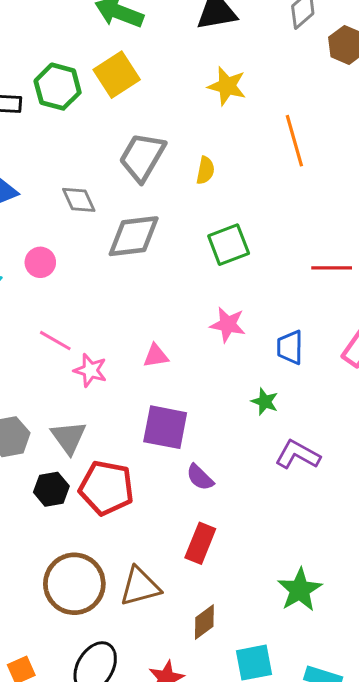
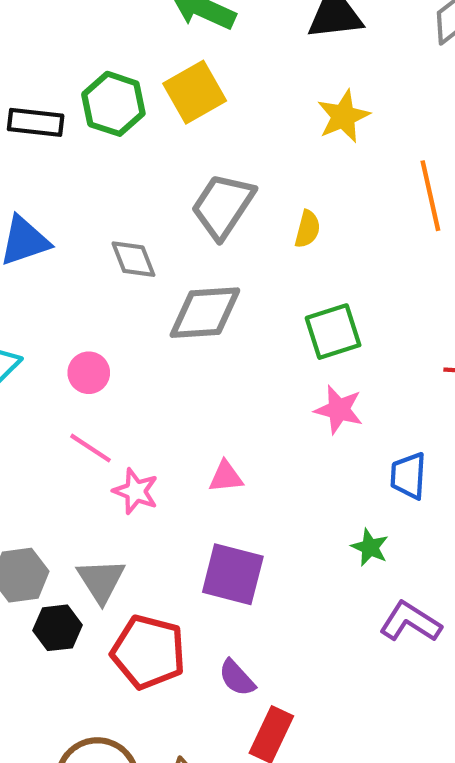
yellow star: (227, 86) -> (343, 116), turned 30
pink circle: (40, 262) -> (89, 373), moved
pink star: (228, 325) -> (339, 410), moved
purple semicircle: (200, 477) -> (237, 678), moved
black hexagon: (51, 489) -> (58, 628), moved

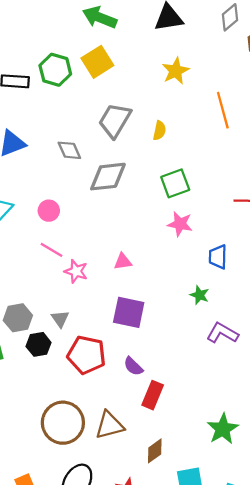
gray triangle: (101, 581) -> (60, 319), size x0.7

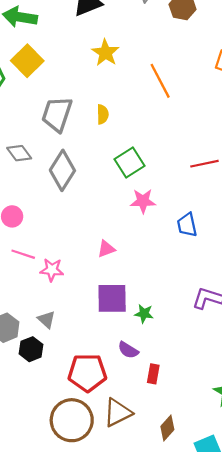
gray diamond: (108, 177) -> (62, 170), turned -39
pink triangle: (123, 262) -> (106, 249), moved
green star: (200, 295) -> (144, 314), moved
red pentagon: (86, 355) -> (87, 373), moved
red rectangle: (153, 395) -> (153, 374), size x0.7

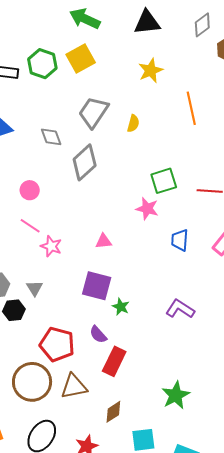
green square: (130, 162) -> (164, 181), moved
red rectangle: (153, 374) -> (114, 361), size x1.6

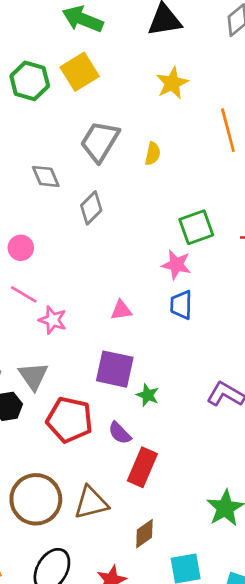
gray diamond: (85, 162) -> (91, 208), size x0.7
blue trapezoid: (180, 240) -> (181, 305), moved
gray triangle: (35, 288) -> (33, 376), size x1.4
red pentagon: (57, 344) -> (70, 420), moved

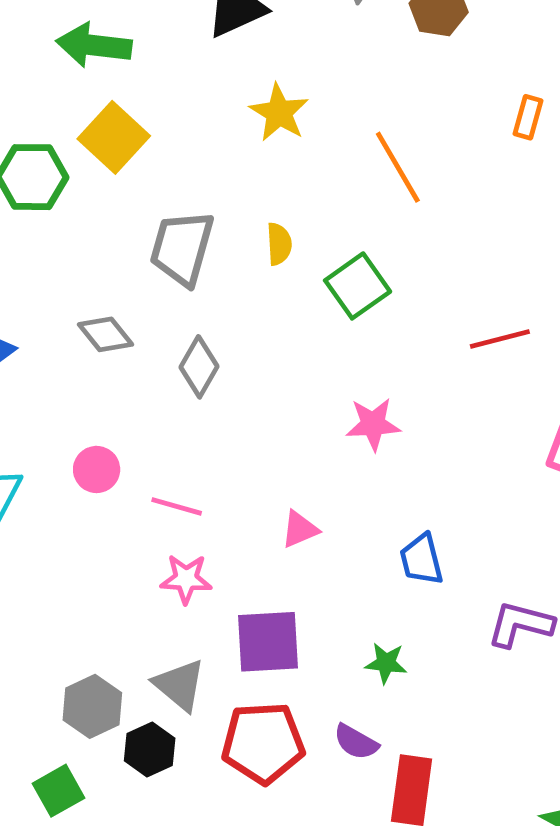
green square: (196, 227) -> (358, 286), moved
pink line: (24, 294) -> (177, 506), moved
blue trapezoid: (181, 305) -> (421, 559), moved
purple square: (115, 369) -> (268, 642), moved

